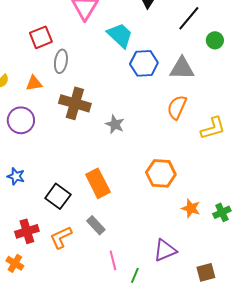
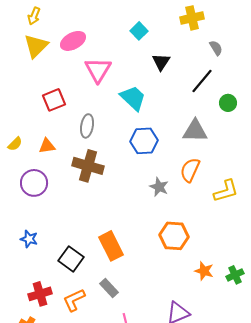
gray ellipse: (61, 61) -> (87, 126), moved
blue hexagon: (144, 63) -> (144, 141), moved
gray star: (115, 124) -> (159, 187), moved

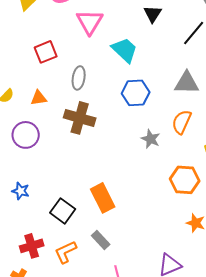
orange hexagon: (174, 236) -> (185, 180), moved

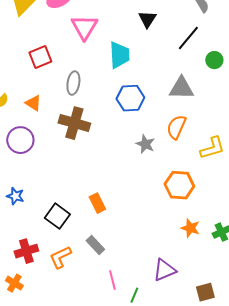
cyan trapezoid: (125, 50) -> (119, 55), turned 44
orange triangle: (39, 98) -> (33, 103), turned 42
orange rectangle: (103, 198) -> (97, 203), size x0.7

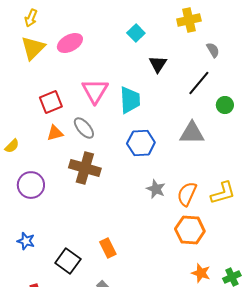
pink triangle: (84, 27) -> (95, 91), moved
gray ellipse: (73, 83) -> (84, 128), turned -50
orange triangle: (33, 103) -> (55, 133), moved, turned -48
orange semicircle: (176, 127) -> (187, 194), moved

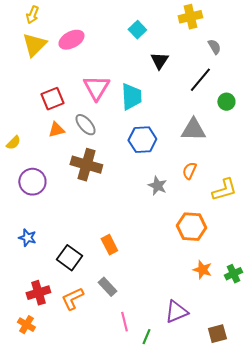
orange semicircle: (187, 194) -> (189, 171), moved, size x0.7

